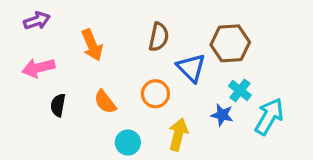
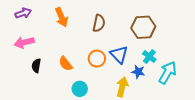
orange arrow: (92, 45) -> (62, 17), moved
blue triangle: (191, 68) -> (119, 55), moved
yellow arrow: (178, 134) -> (122, 87), moved

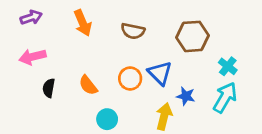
brown semicircle: (99, 23) -> (133, 31), turned 90
cyan cross: (149, 57) -> (228, 66), moved

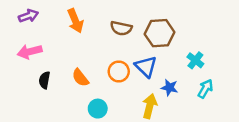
brown hexagon: (193, 36) -> (160, 33), moved
cyan cross: (228, 66) -> (195, 60), moved
cyan arrow: (225, 97) -> (205, 89), size x0.7

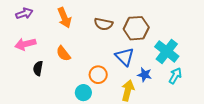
cyan cross: (195, 60) -> (167, 51), size x1.6
orange circle: (119, 71) -> (98, 75), moved
orange semicircle: (80, 78) -> (63, 54), moved

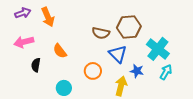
orange arrow: (64, 18) -> (48, 17), moved
brown semicircle: (103, 24) -> (101, 33), moved
cyan circle: (83, 93) -> (64, 88), moved

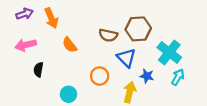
orange semicircle: (60, 51) -> (70, 45), moved

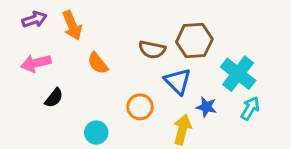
black semicircle: (38, 70) -> (54, 98), turned -152

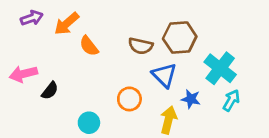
orange arrow: (72, 25) -> (67, 24), turned 72
pink arrow: (36, 63) -> (23, 74), moved
orange semicircle: (98, 63) -> (89, 46), moved

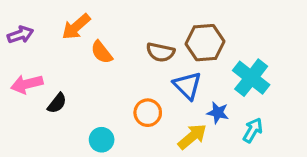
purple arrow: (32, 18) -> (20, 35), moved
cyan arrow: (231, 100) -> (253, 130), moved
yellow arrow: (169, 120) -> (192, 137), turned 36

